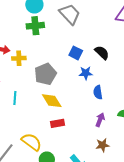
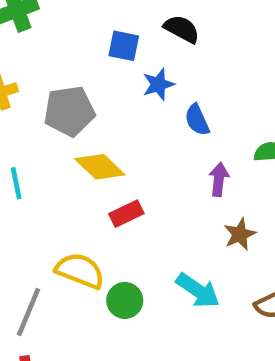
gray pentagon: (45, 74) -> (69, 111), turned 30

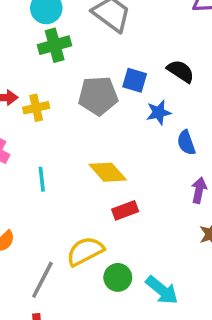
gray pentagon: (69, 111) -> (98, 96), moved
yellow semicircle: (80, 271) -> (85, 251), turned -54
cyan arrow: (198, 290) -> (162, 290), moved

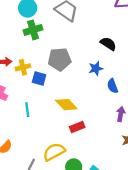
blue square: (135, 80) -> (39, 78), moved

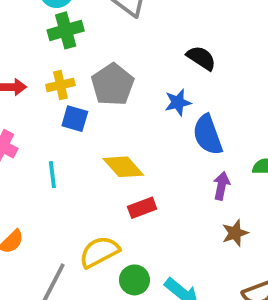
gray pentagon: (60, 59) -> (113, 85), turned -30
yellow cross: (23, 67) -> (60, 85), moved
blue semicircle: (113, 86) -> (208, 135), size x1.5

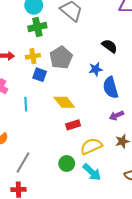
purple arrow: (221, 186) -> (116, 115), turned -128
yellow semicircle: (99, 252) -> (91, 146), moved

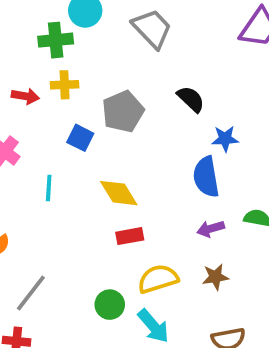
green cross: (37, 27) -> (56, 40), moved
black semicircle: (110, 46) -> (191, 99), moved
yellow cross: (33, 56) -> (65, 85), moved
blue star: (96, 69) -> (225, 139), moved

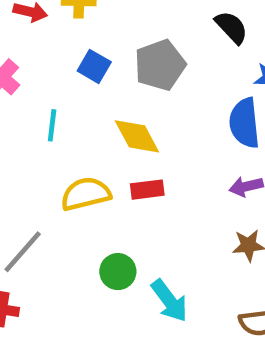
gray pentagon: (123, 111) -> (160, 65), moved
yellow semicircle: (158, 279) -> (86, 194), moved

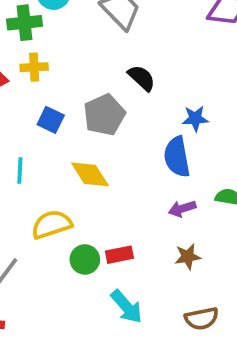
black semicircle: (231, 27) -> (142, 78), moved
red rectangle: (147, 190) -> (119, 255), moved
green circle: (118, 272) -> (85, 259), moved

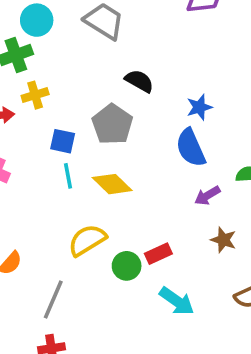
cyan line: (20, 171) -> (68, 176), moved
brown star: (188, 257) -> (223, 240), turned -30

